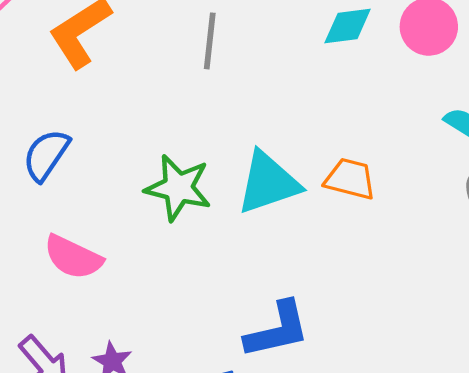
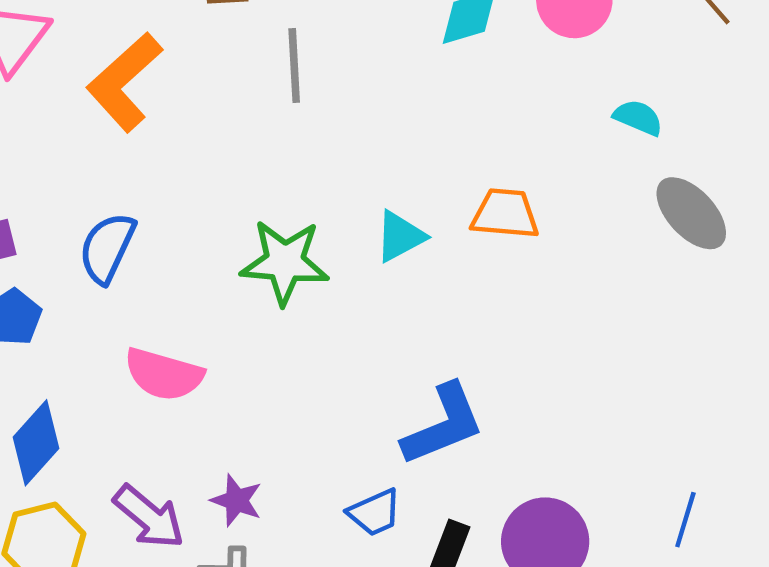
cyan triangle: (268, 183) -> (400, 236), size x0.6

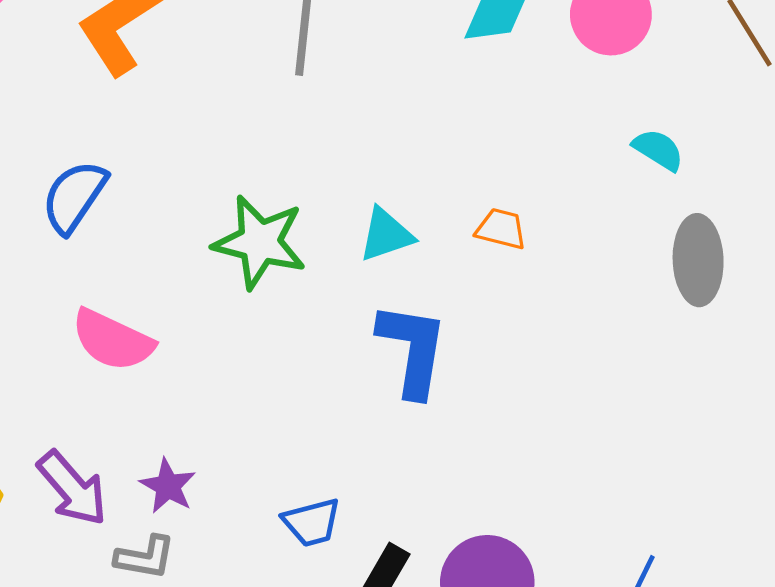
gray ellipse: (691, 213) -> (698, 260), turned 32
orange trapezoid: (505, 214) -> (501, 229), size x0.7
blue L-shape: (443, 425) -> (413, 350), moved, turned -68

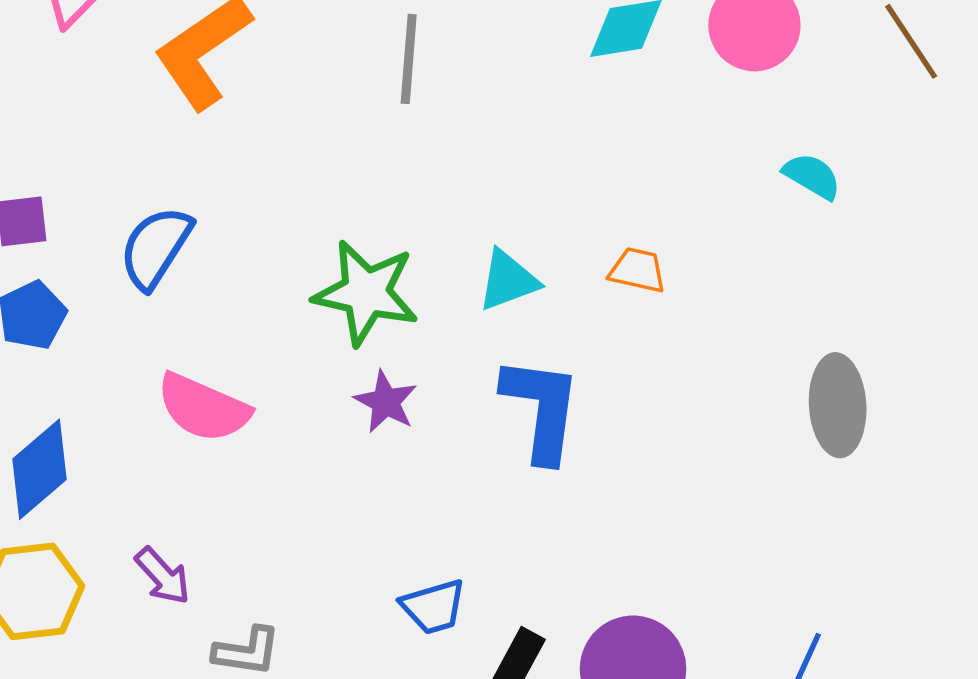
gray ellipse: (698, 260) -> (838, 405), moved
purple star: (168, 486) -> (386, 402), moved
purple arrow: (72, 488) -> (163, 576), size x0.7

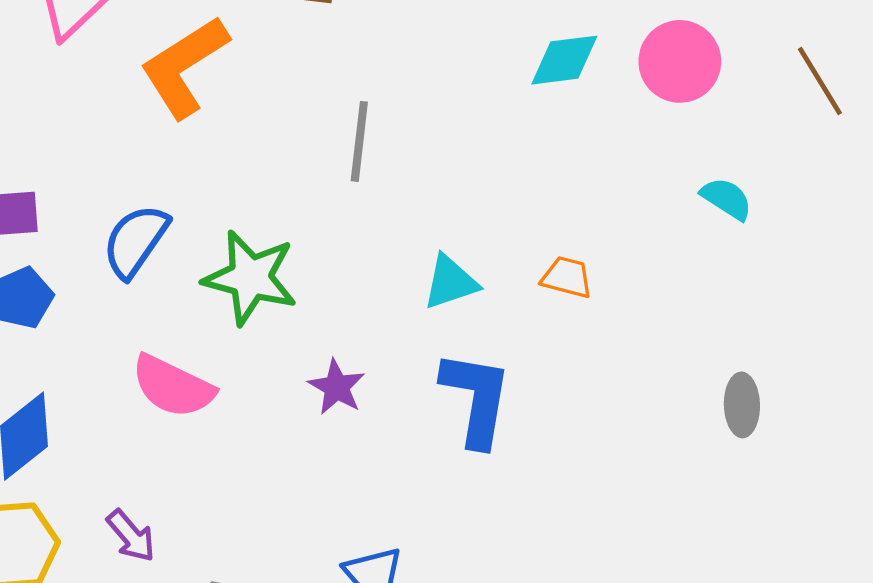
gray line: (409, 59) -> (359, 141), moved
green star: (366, 293) -> (250, 278), moved
gray ellipse: (838, 405) -> (742, 405), size x0.7

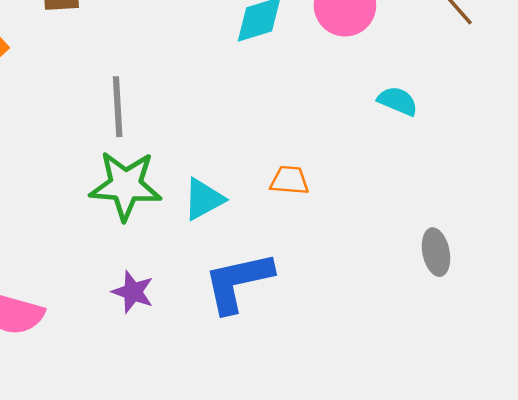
green star: (250, 278) -> (126, 185), moved
blue L-shape: (476, 399) -> (238, 282), turned -102

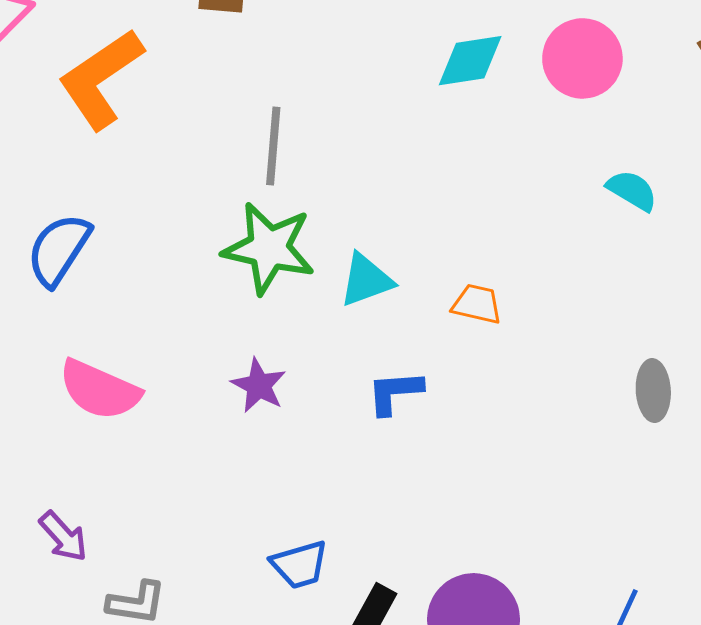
orange trapezoid: (289, 180) -> (477, 304), moved
blue L-shape: (238, 282) -> (395, 392), size x0.6

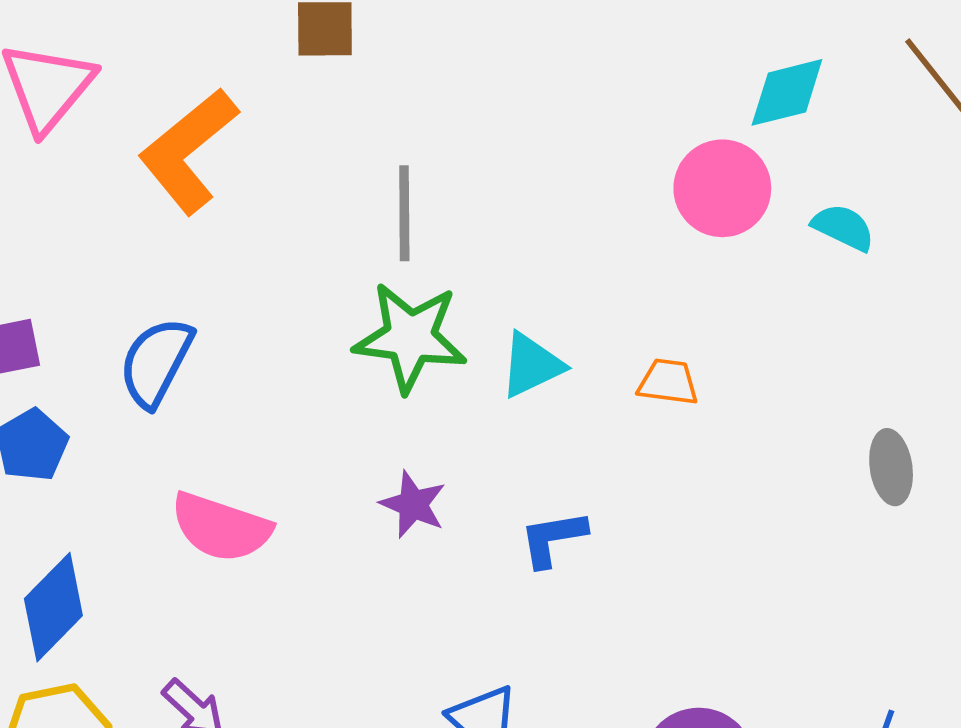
pink circle: (582, 58) -> (722, 188), moved
cyan diamond: (470, 61) -> (787, 92), moved
blue L-shape: (395, 392) -> (553, 538), moved

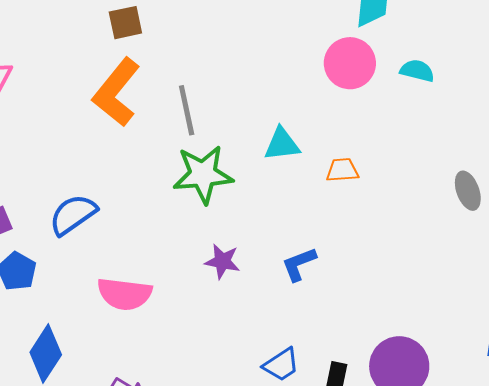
orange L-shape: (188, 151) -> (116, 92), moved
blue semicircle: (156, 362) -> (73, 215), turned 39
cyan triangle: (531, 365) -> (282, 144), moved, turned 30

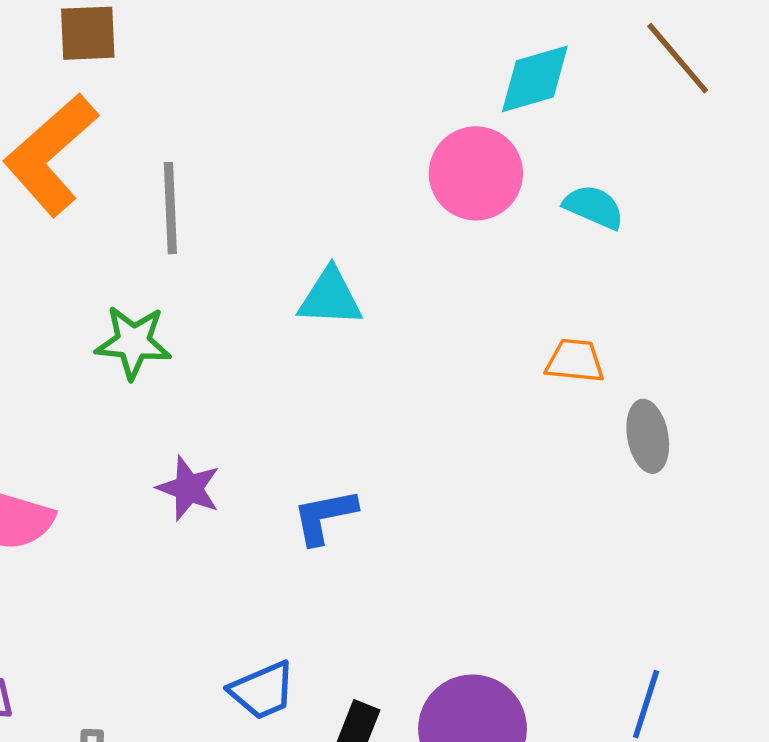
orange trapezoid: (342, 170) -> (575, 361), moved
green star: (203, 174) -> (133, 342), moved, size x0.7

